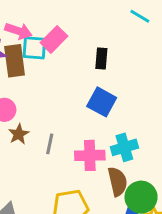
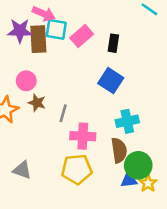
pink rectangle: (54, 39) -> (82, 36), moved
brown star: (19, 134) -> (37, 103), turned -30
pink cross: (90, 155) -> (83, 136), moved

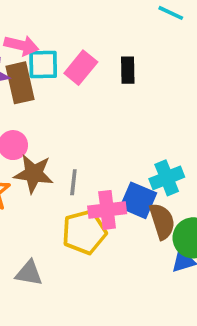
blue square: (111, 81) -> (138, 200), moved
brown star: (37, 103) -> (34, 174), size x1.5
yellow pentagon: (77, 169) -> (84, 232), moved

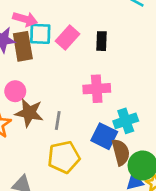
pink cross: (107, 210) -> (97, 89), moved

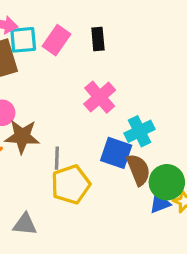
pink cross: (97, 89) -> (100, 97), turned -30
gray line: (58, 121) -> (57, 158), moved

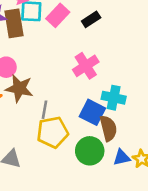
black rectangle: (98, 39) -> (91, 19), turned 54
cyan cross: (140, 131) -> (114, 98), turned 30
green circle: (167, 182) -> (90, 151), moved

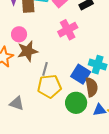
pink cross: (86, 66) -> (68, 30), moved
brown star: (19, 88) -> (28, 51), turned -30

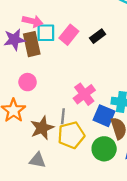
pink cross: (68, 30) -> (84, 94), moved
brown star: (28, 51) -> (42, 128), moved

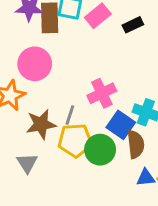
pink circle: (28, 82) -> (35, 64), size x1.5
green circle: (104, 149) -> (100, 150), moved
gray triangle: (37, 160) -> (27, 163), turned 36

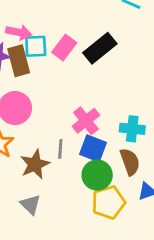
black rectangle: (133, 25) -> (100, 48), size x1.6
blue square: (121, 125) -> (93, 148), moved
yellow pentagon: (75, 140) -> (108, 202), moved

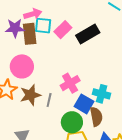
pink arrow: (19, 32) -> (33, 14), turned -36
blue square: (93, 148) -> (84, 104), moved
brown star: (35, 164) -> (30, 95), moved

